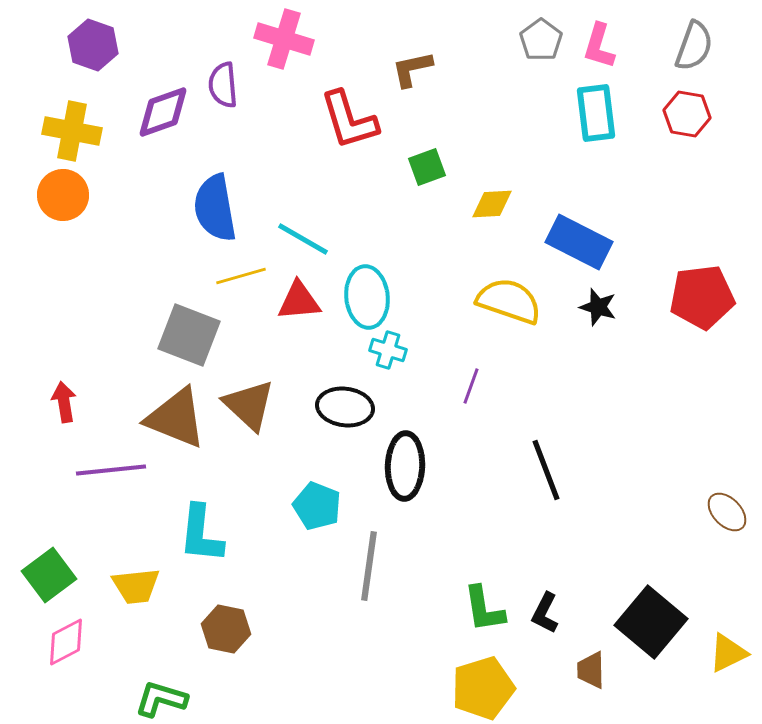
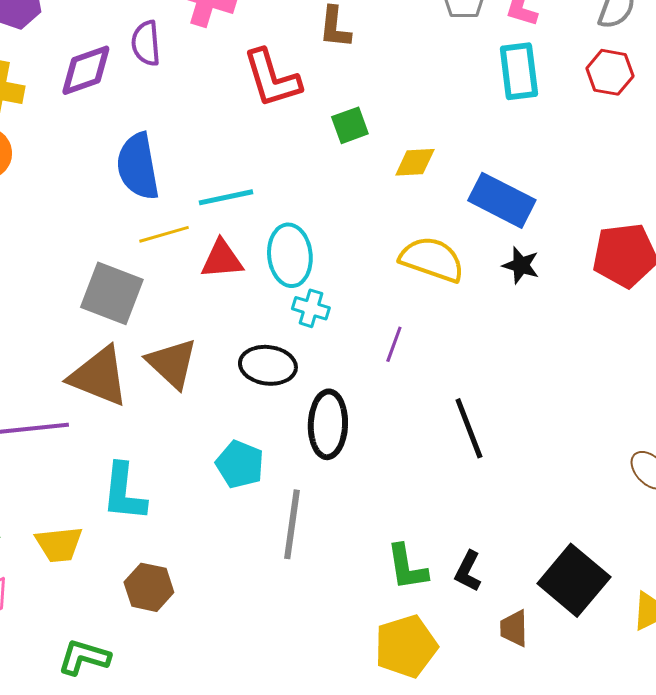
brown L-shape: (412, 69) -> (335, 27), turned -72
cyan line: (303, 239) -> (226, 197), turned -42

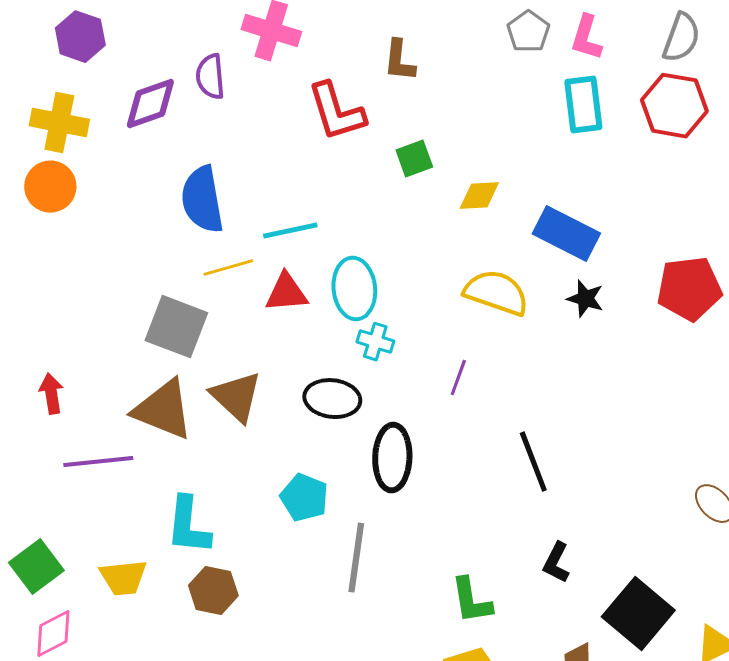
red hexagon: (610, 72) -> (674, 106), size x1.4
black L-shape: (468, 571) -> (556, 563), moved
brown hexagon: (149, 587) -> (213, 591), moved

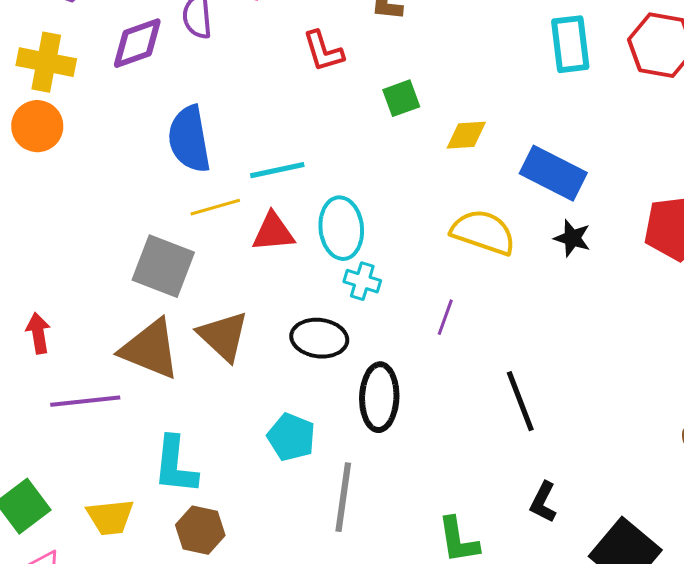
red L-shape: (336, 112) -> (323, 51), size x0.7

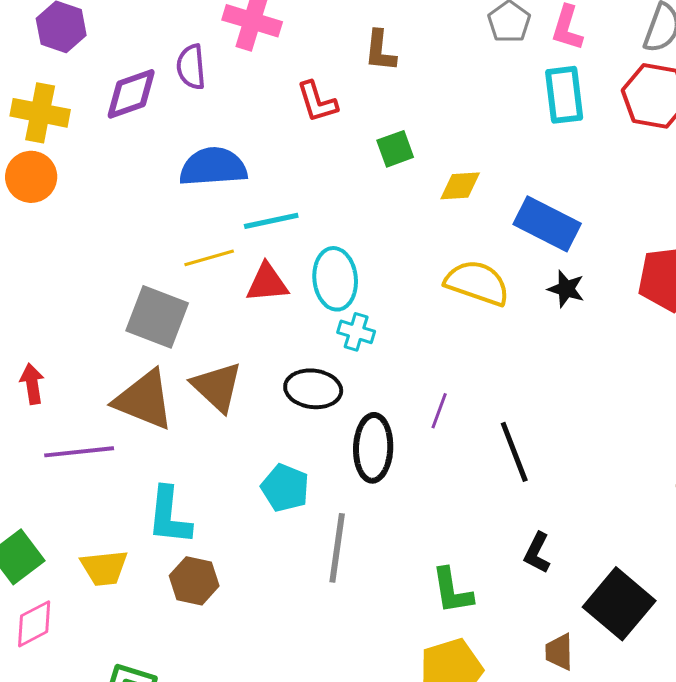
blue semicircle: (189, 139) -> (213, 167), moved, turned 96
purple line: (445, 317) -> (439, 411), moved

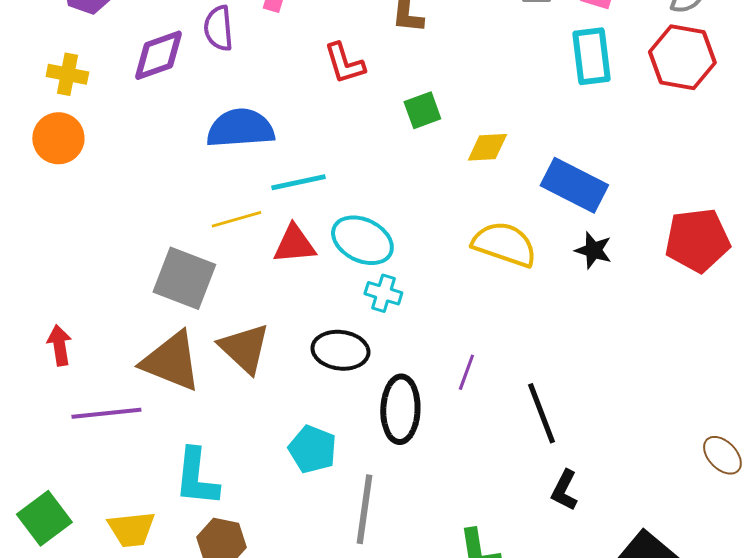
yellow cross: (40, 113) -> (67, 74), size x0.7
cyan ellipse: (335, 279) -> (362, 240), turned -58
black L-shape: (537, 553) -> (564, 490), moved

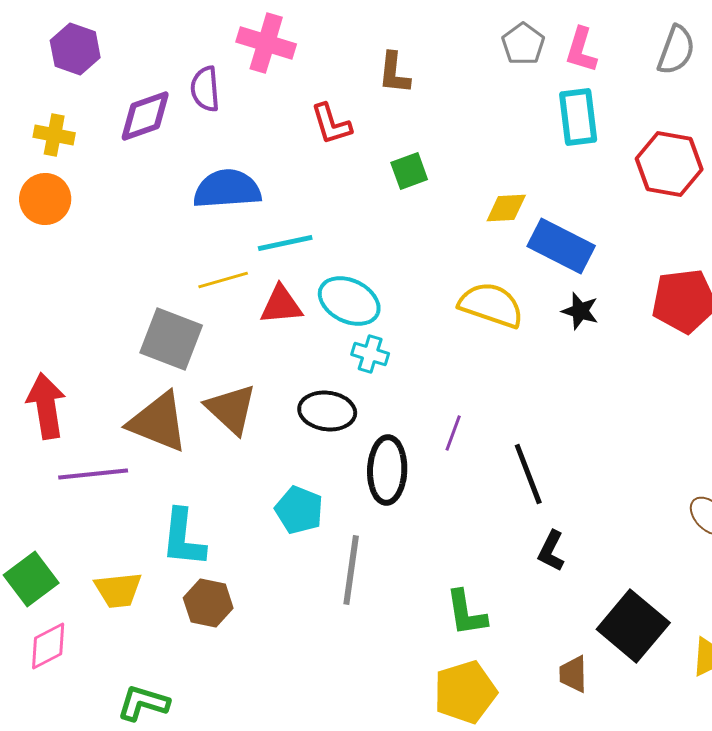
red hexagon: (682, 57) -> (669, 164), moved
yellow diamond: (487, 147) -> (506, 208), moved
red arrow: (59, 345) -> (46, 406), size x1.6

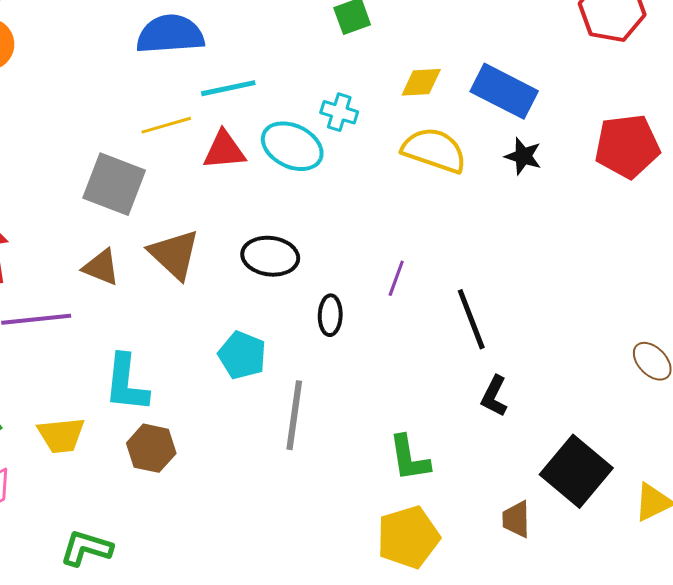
yellow diamond: (506, 208) -> (421, 82), moved
cyan cross: (370, 354) -> (339, 112), moved
brown triangle: (158, 422) -> (101, 267), size x0.6
black ellipse: (387, 470) -> (330, 315), size x0.6

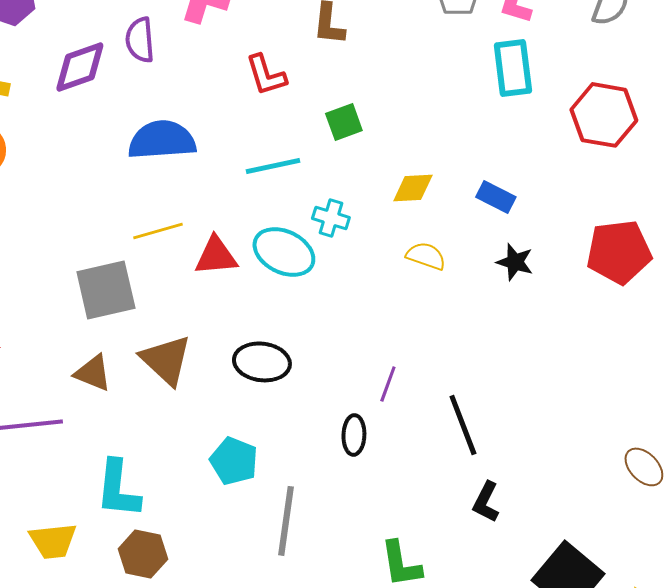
cyan line: (228, 88) -> (273, 166), moved
blue rectangle: (504, 91) -> (496, 197), size x0.6
yellow semicircle: (434, 150) -> (426, 256), size x0.6
gray square: (114, 184) -> (106, 290), turned -34
black ellipse: (330, 315) -> (354, 435), moved

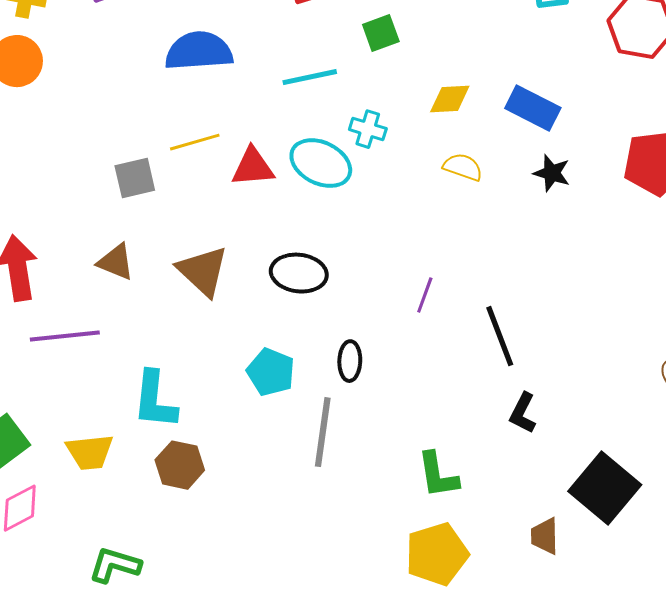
blue rectangle: (496, 197) -> (533, 108), size x1.4
gray square: (106, 290) -> (135, 178), moved, size x0.7
brown triangle: (93, 373) -> (116, 262), moved
black ellipse: (354, 435) -> (350, 361), moved

